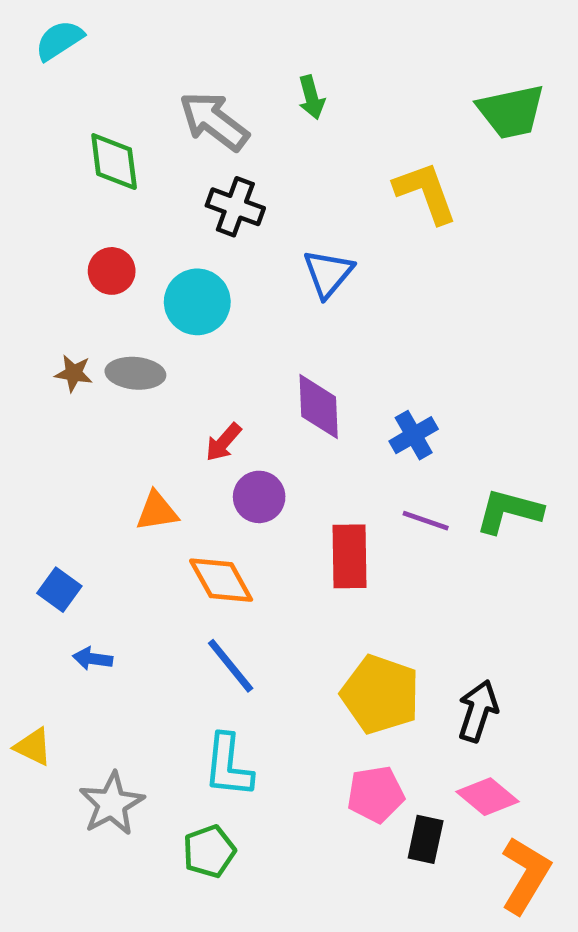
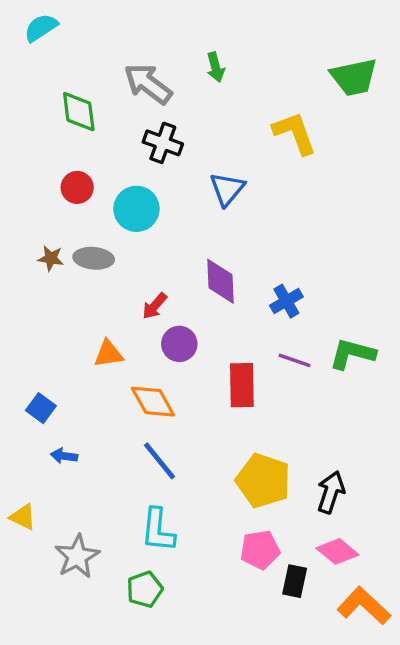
orange L-shape: (525, 875) -> (364, 606), turned -78

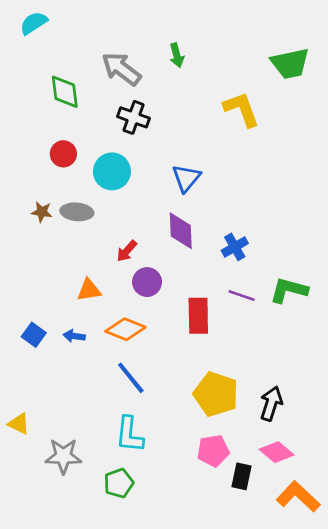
blue triangle: (227, 189) -> (186, 178), moved
orange diamond: (153, 402) -> (125, 329), turned -39
blue arrow: (64, 456) -> (74, 336), moved
gray star: (77, 556) -> (63, 456), turned 30

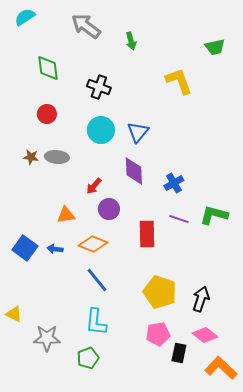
green trapezoid: (290, 63) -> (215, 47), size x0.7
gray arrow: (121, 69) -> (86, 26), moved
cyan circle: (112, 171) -> (101, 130), moved
blue square: (34, 335) -> (25, 248), size x1.4

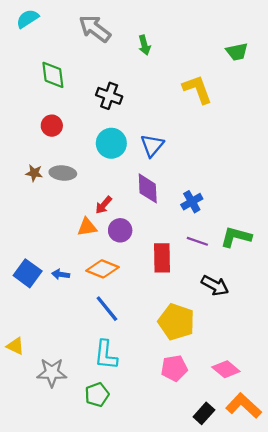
orange triangle: (66, 215) -> (87, 227), moved
black arrow: (201, 299) -> (215, 285), moved, turned 100
black rectangle: (179, 353) -> (204, 413), moved, turned 30

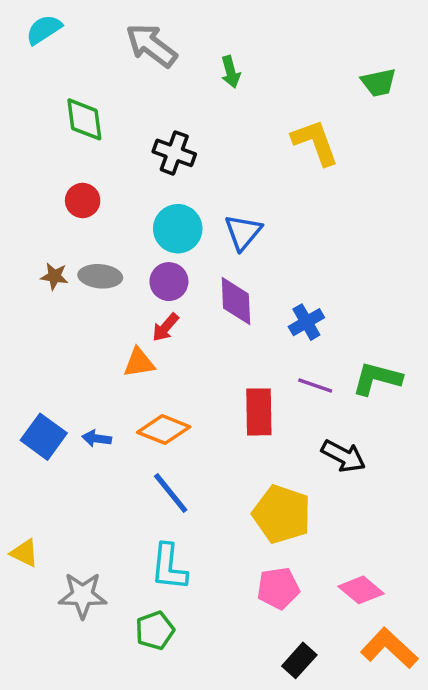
purple circle: (120, 230) -> (169, 282), moved
black rectangle: (204, 413) -> (299, 660), moved

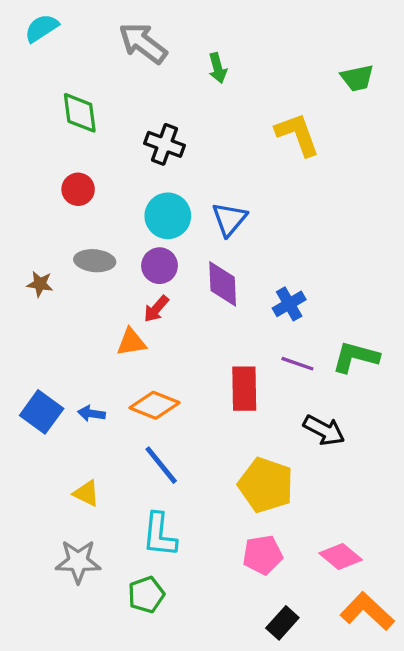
brown star: (54, 276) -> (40, 284), moved
yellow triangle: (24, 553) -> (86, 493), moved

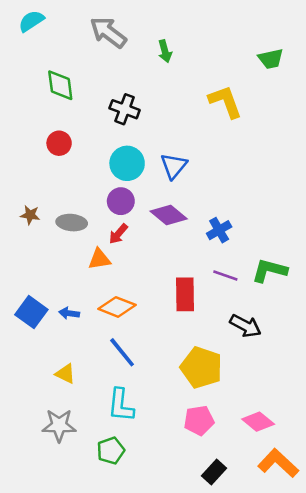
gray ellipse: (95, 261) -> (72, 223), moved
purple diamond: (223, 284) -> (169, 215), turned -48

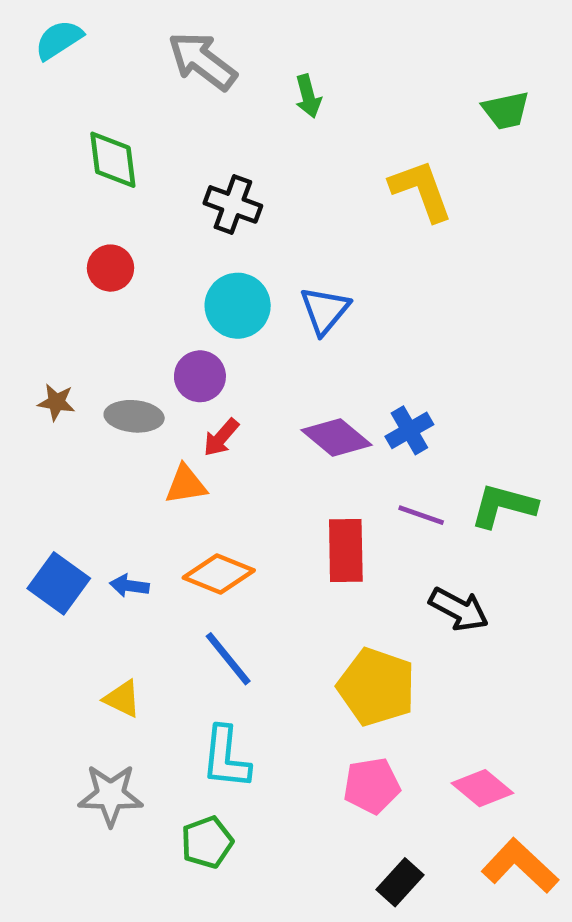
purple circle: (121, 201) -> (200, 376), moved
purple diamond: (169, 215) -> (336, 437), moved

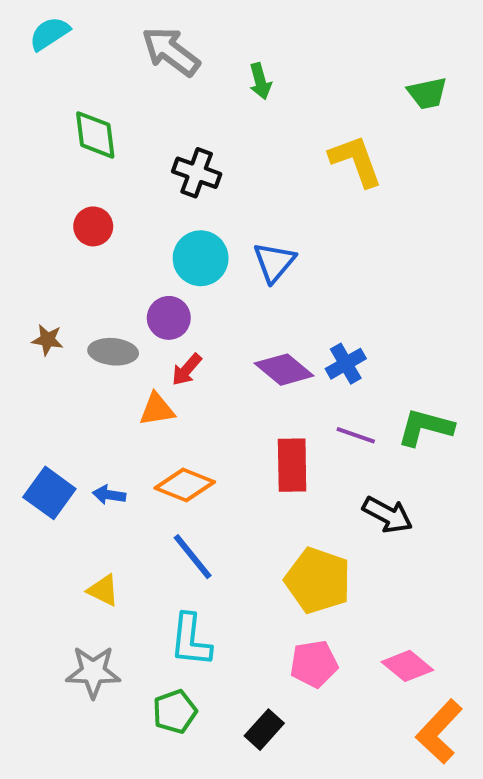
orange L-shape: (520, 866) -> (439, 732), turned -90
black rectangle: (400, 882) -> (264, 730), moved

